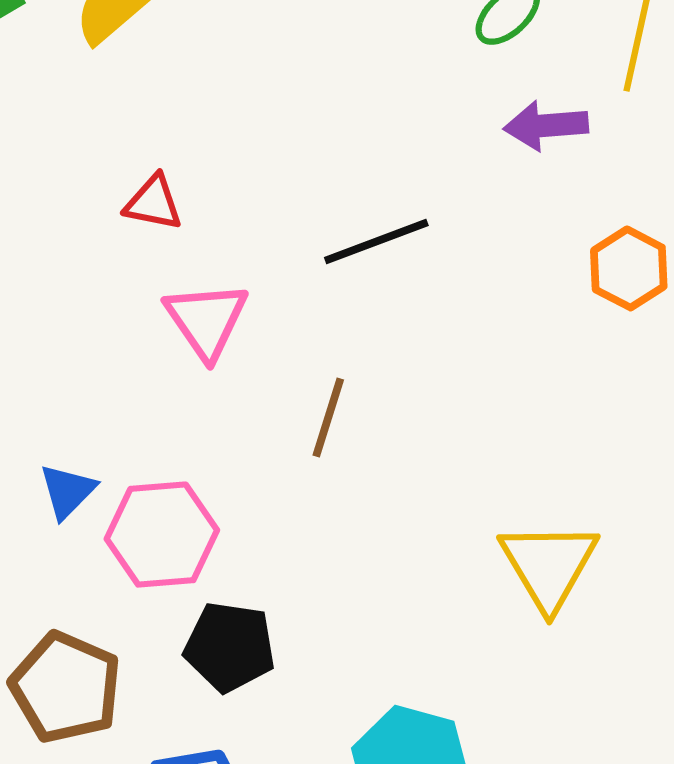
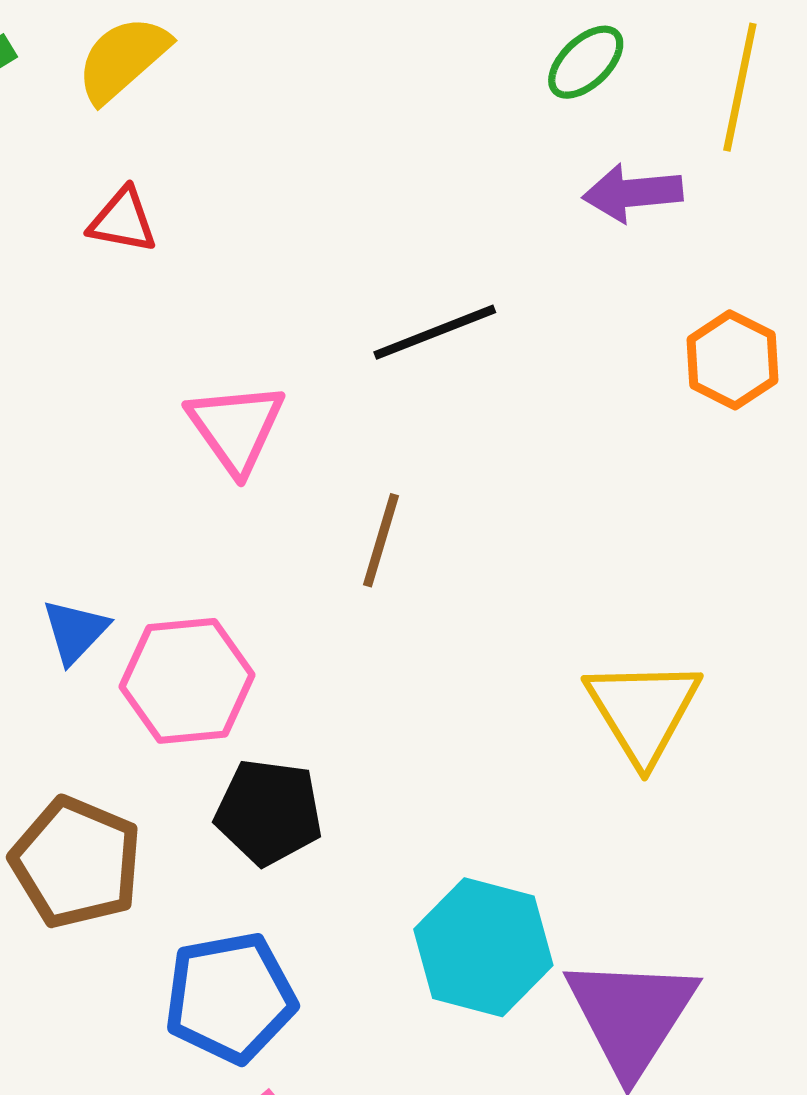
red triangle: (153, 203) -> (123, 220), moved

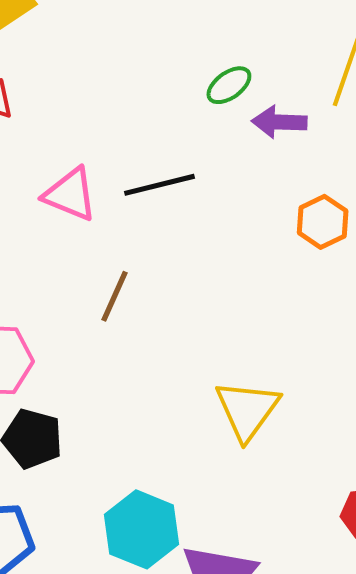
green ellipse: (586, 62) -> (229, 85), moved
pink triangle: (236, 428) -> (70, 194), moved, turned -40

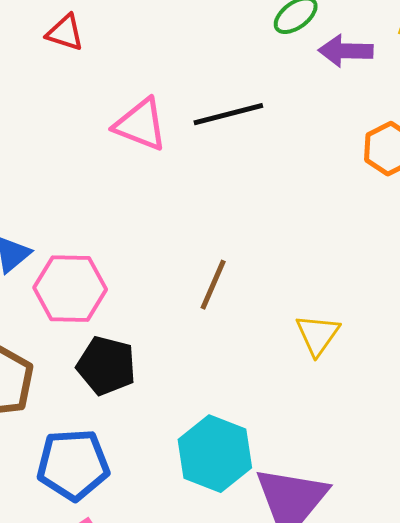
brown line: (114, 296) -> (213, 285), moved
yellow triangle: (247, 410) -> (318, 335), size x0.7

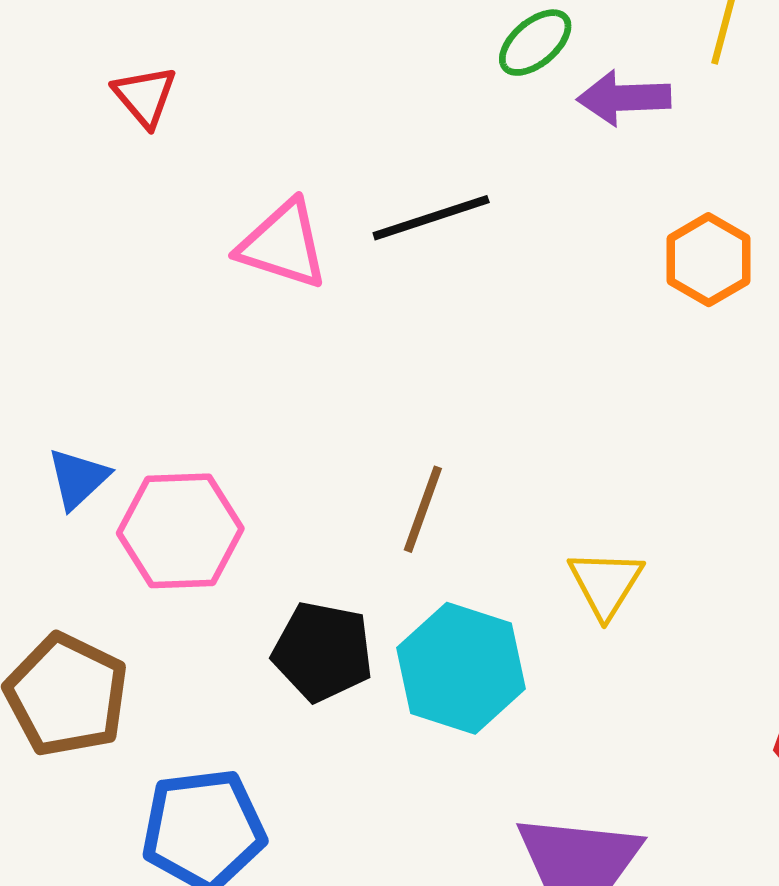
red triangle: (65, 33) -> (145, 96), turned 36
black pentagon: (106, 366) -> (323, 652), moved
cyan hexagon: (215, 454) -> (461, 668), moved

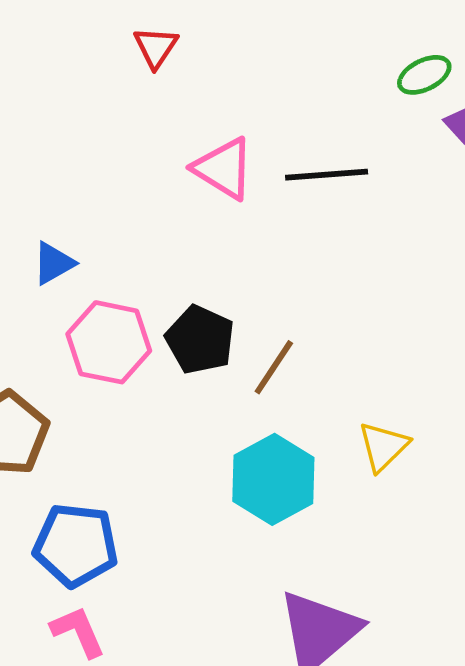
blue triangle: (78, 478) -> (53, 263), moved
black pentagon: (323, 652) -> (200, 340), moved

